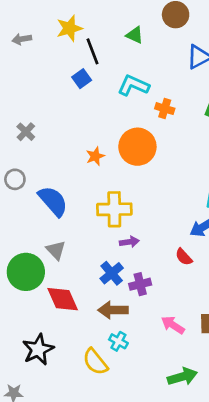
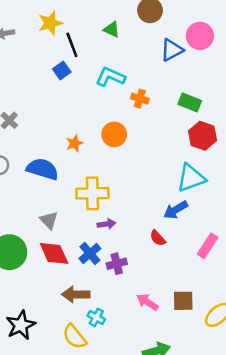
orange circle: (137, 147) -> (114, 134), size x0.7
blue semicircle: (53, 201) -> (43, 169), moved, turned -32
gray triangle: (56, 250) -> (49, 220), moved
red diamond: (63, 299) -> (54, 253), moved
brown arrow: (113, 310) -> (76, 294), moved

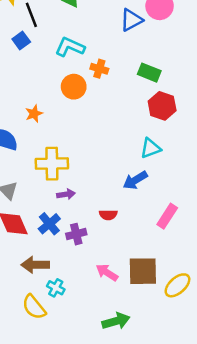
orange circle: (114, 134) -> (74, 87), moved
cyan triangle: (191, 178) -> (151, 148), size x0.7
red semicircle: (158, 238) -> (108, 215), moved, turned -48
brown square: (183, 301) -> (143, 271), size x1.4

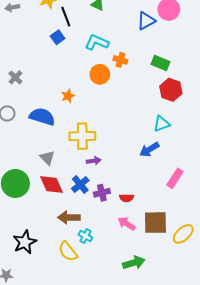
red semicircle: (108, 215) -> (127, 198), moved

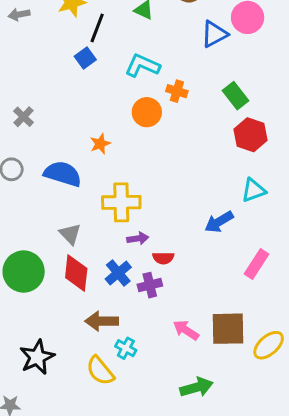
black line: (66, 17) -> (97, 28), turned 42
green rectangle: (161, 63) -> (236, 96), turned 30
cyan triangle: (162, 124) -> (254, 190), moved
red diamond: (51, 184) -> (76, 273), turned 30
red semicircle: (127, 198) -> (163, 258), moved

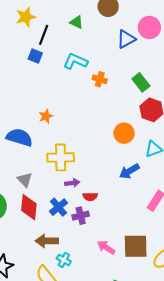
blue square: (85, 58) -> (35, 56), turned -32
orange circle: (147, 112) -> (124, 133), moved

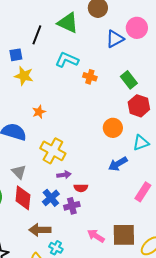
yellow star: (26, 17) -> (24, 76), moved, turned 30
green triangle: (76, 22) -> (68, 23), size x1.6
blue square: (35, 56) -> (16, 55), moved, turned -32
yellow cross: (61, 157) -> (53, 151), turned 30

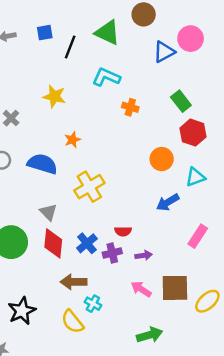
blue square: (16, 55) -> (45, 33), moved
orange cross: (90, 77) -> (130, 107), moved
yellow cross: (53, 151) -> (89, 187), turned 30
purple arrow: (64, 175) -> (144, 255), moved

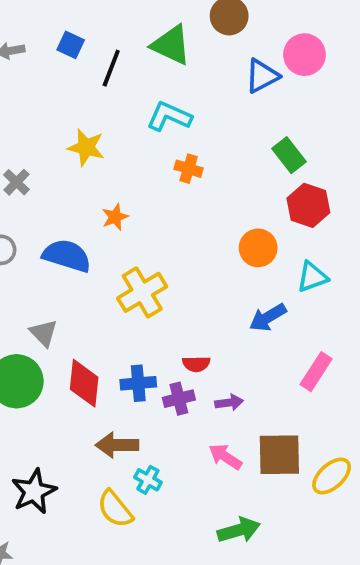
blue square: (45, 33) -> (71, 45), turned 35
orange cross: (130, 107) -> (189, 169), moved
gray triangle: (48, 212) -> (44, 333), moved
blue cross: (87, 243) -> (138, 383), turned 35

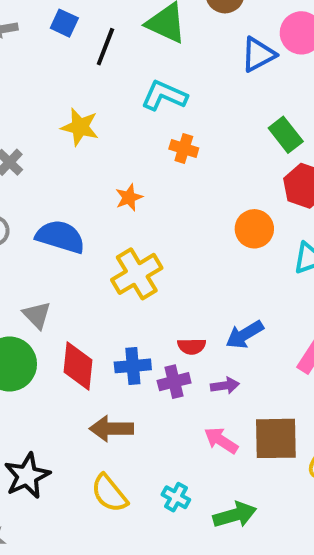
orange star: (115, 217) -> (129, 197), moved
blue arrow: (268, 317) -> (245, 335), moved
cyan cross: (148, 480) -> (176, 497), moved

